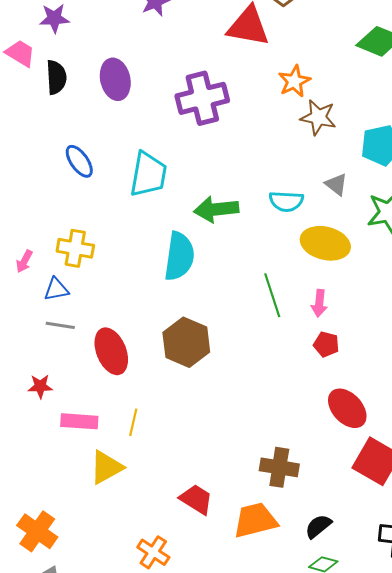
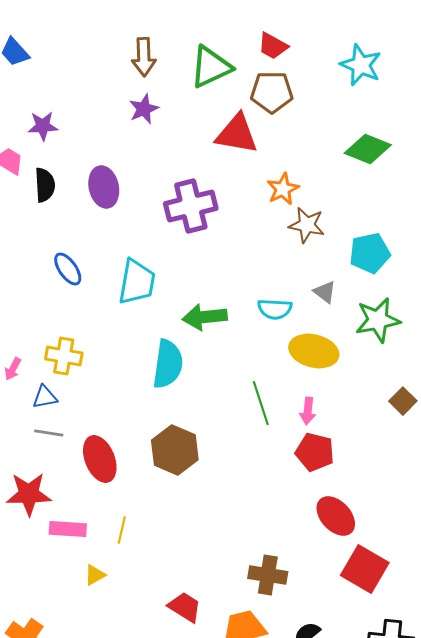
red pentagon: (326, 344) -> (315, 452), size x1.5
red star: (40, 386) -> (29, 494), size x1.8
yellow triangle: (106, 467) -> (95, 575), size x0.6

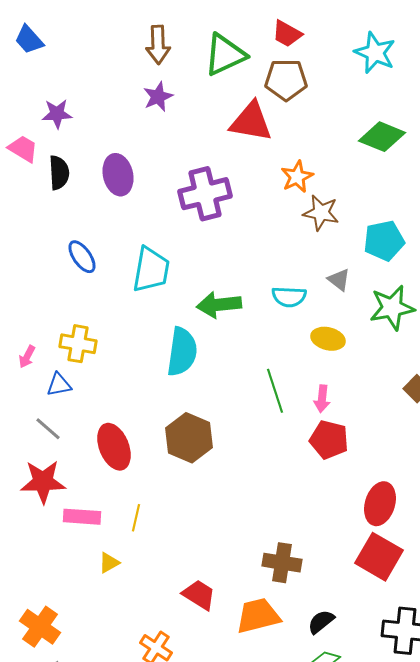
yellow ellipse: (314, 351) -> (328, 339), size x0.7
gray line: (49, 433) -> (48, 429), moved, turned 32
red ellipse: (336, 516) -> (380, 504), moved, turned 60

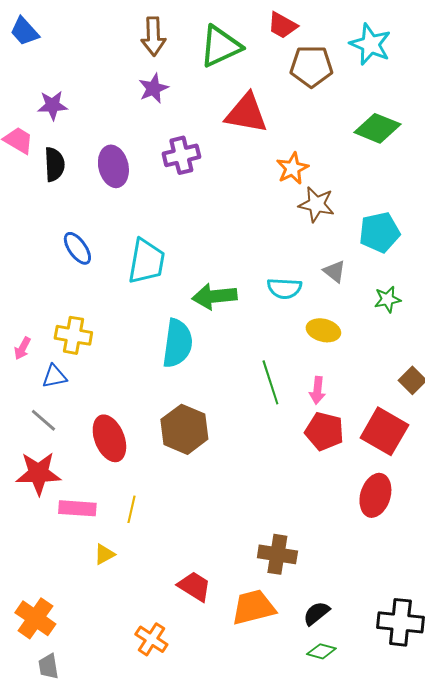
brown pentagon: (286, 80) -> (311, 66), moved
purple cross: (205, 194) -> (181, 155), moved, size x0.7
green star: (392, 308) -> (387, 299), size x0.6
red square: (379, 557) -> (384, 431), moved

